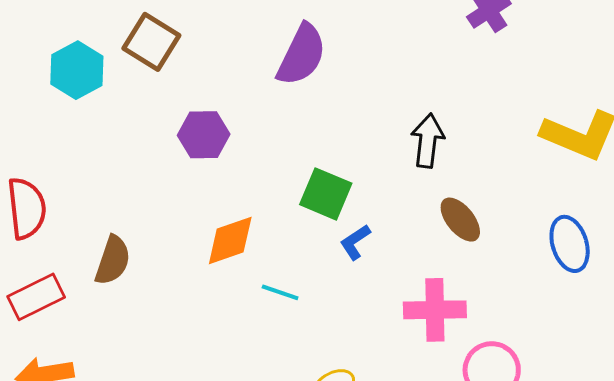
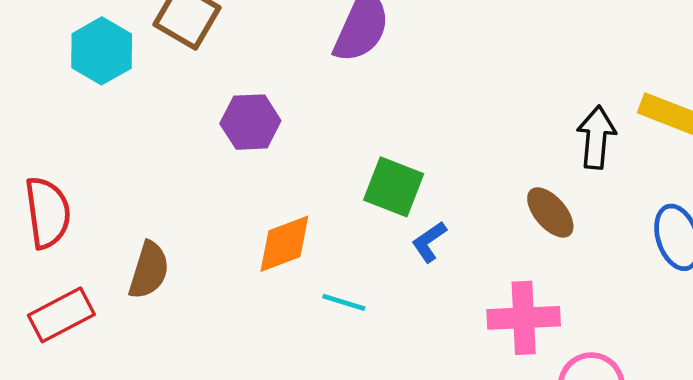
black arrow: (428, 141) -> (596, 137), moved

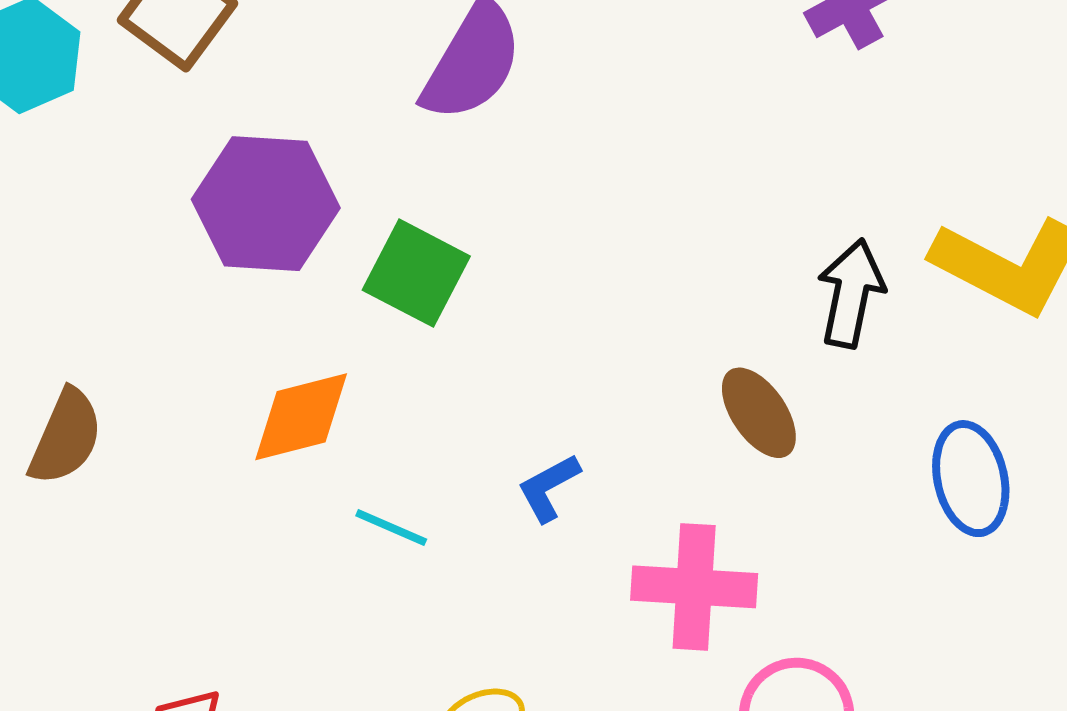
purple hexagon: (250, 122) -> (266, 204), size x1.4
green square: (394, 187) -> (416, 273), moved
blue L-shape: (429, 242) -> (549, 488), moved

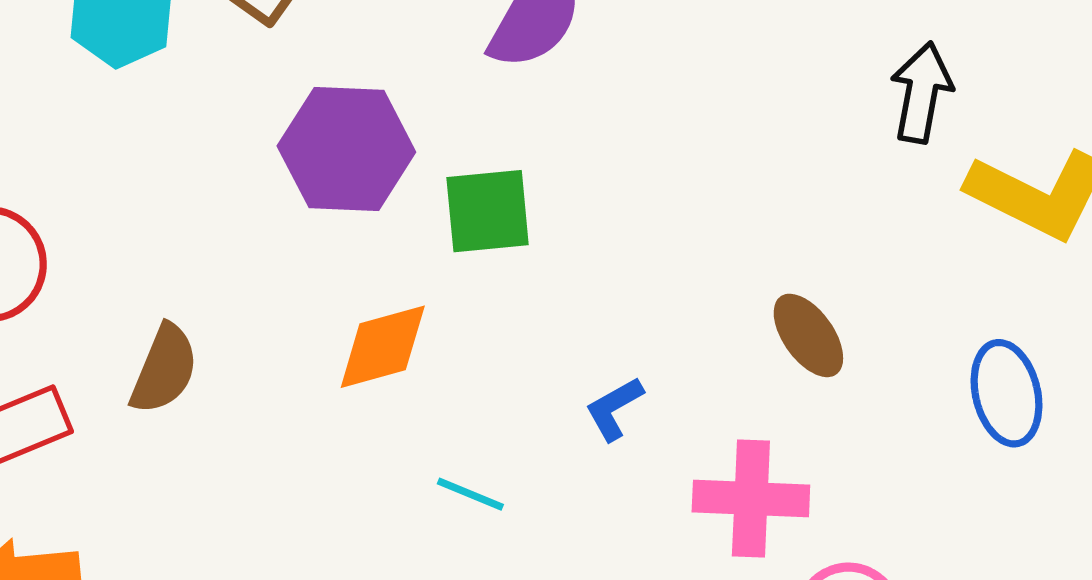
green square: (416, 273) -> (488, 211), turned -32
black arrow: (851, 293) -> (921, 93), moved
cyan line: (391, 527) -> (470, 494), moved

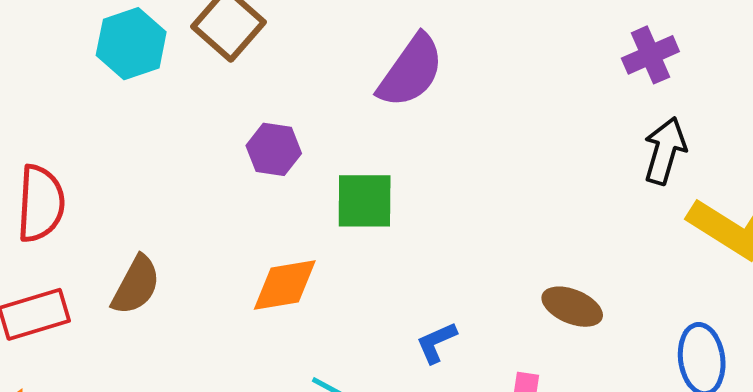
purple hexagon: (346, 149) -> (274, 149), size x0.6
brown ellipse: (808, 335) -> (572, 307), turned -38

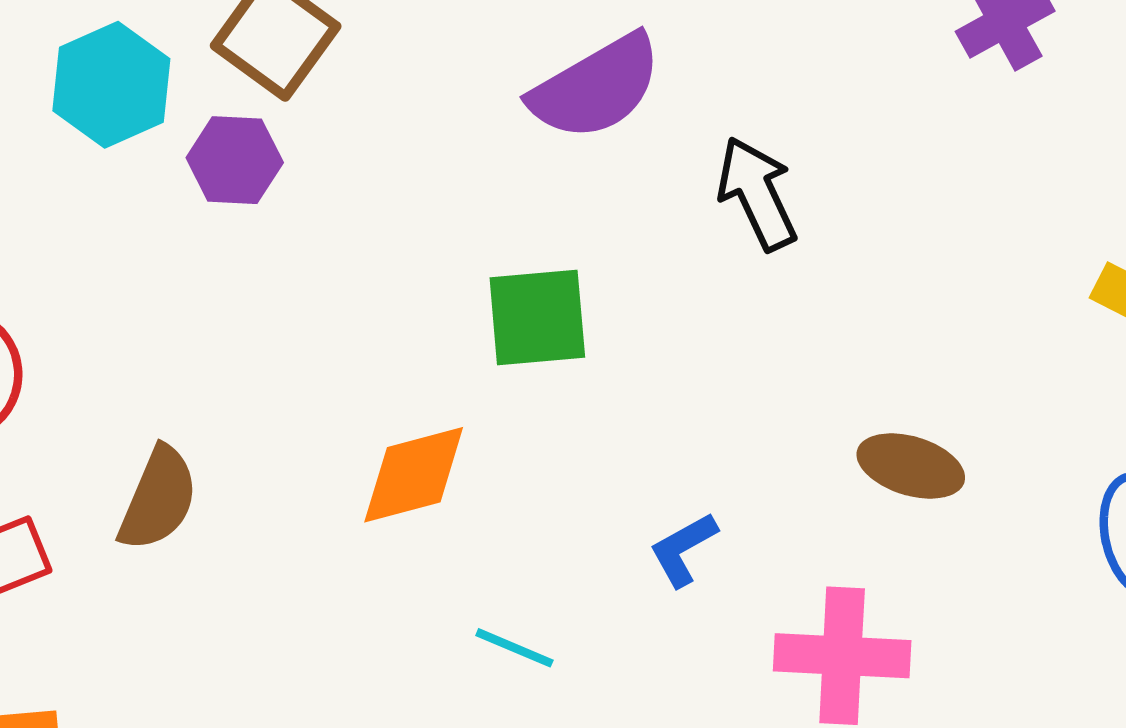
purple semicircle: (411, 71) -> (596, 87), turned 30
purple hexagon: (274, 149) -> (235, 160), moved
black arrow: (665, 151) -> (757, 194), moved, turned -36

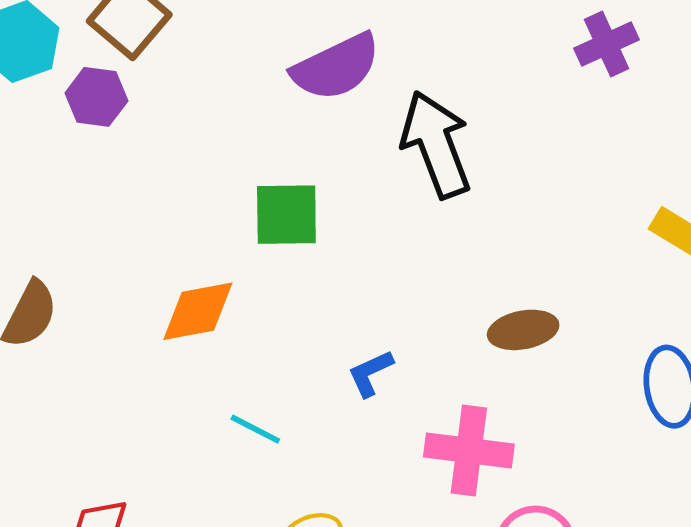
black arrow: (757, 194) -> (436, 144), size x1.4
brown ellipse: (911, 466) -> (523, 330), turned -32

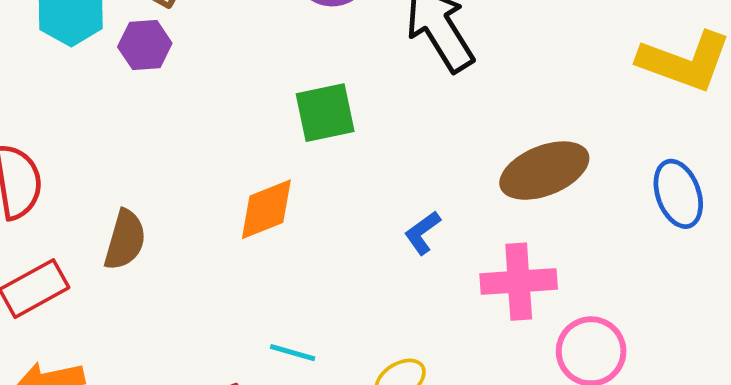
brown ellipse: (523, 330) -> (544, 171), size x1.5
cyan line: (255, 429) -> (293, 353), moved

